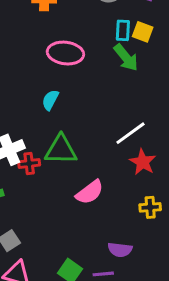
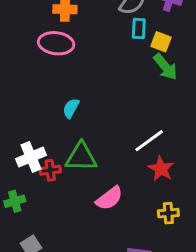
cyan rectangle: (123, 30) -> (139, 28), moved
pink ellipse: (65, 53) -> (56, 43), moved
green arrow: (126, 58) -> (165, 67), moved

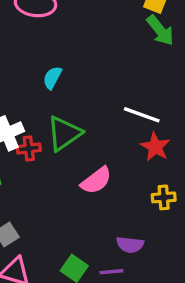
white line: (149, 141) -> (142, 115), turned 56
green triangle: (81, 157) -> (64, 133), turned -36

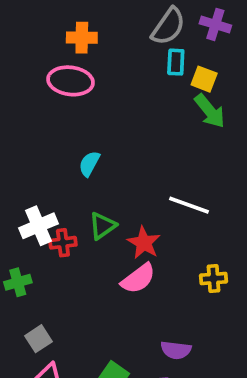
green triangle: (64, 133) -> (102, 226), size x0.7
red star: (155, 147) -> (144, 243), moved
yellow cross: (164, 197) -> (214, 278), moved

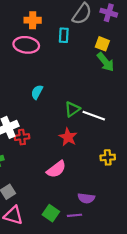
cyan rectangle: (176, 62) -> (64, 35), moved
green triangle: (102, 226) -> (72, 109), moved
pink semicircle: (138, 278) -> (56, 169), moved

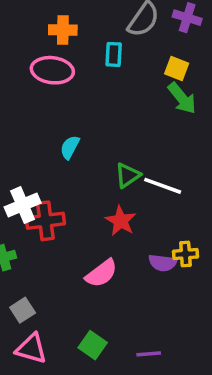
red cross: (22, 137) -> (45, 221), size x1.5
purple semicircle: (86, 198) -> (163, 263), moved
purple line: (74, 215) -> (149, 354), moved

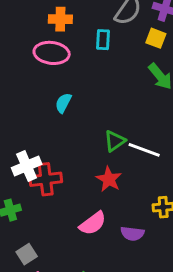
yellow square: (177, 68) -> (156, 38), moved
cyan semicircle: (70, 147) -> (63, 103), moved
purple semicircle: (163, 263) -> (132, 234), moved

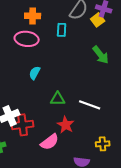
yellow square: (156, 38) -> (98, 20), moved, turned 32
green triangle: (115, 141) -> (58, 99), moved, turned 35
pink semicircle: (93, 223) -> (50, 142), moved

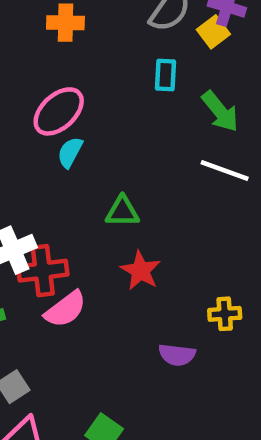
cyan rectangle: (62, 30) -> (166, 75), moved
pink ellipse: (27, 39) -> (59, 111), moved, turned -50
white line: (90, 105) -> (225, 171), moved
pink semicircle: (50, 142) -> (65, 309), moved

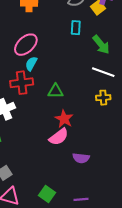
red cross: (43, 271) -> (22, 83), moved
pink semicircle: (65, 309) -> (59, 137), moved
yellow cross: (225, 314) -> (103, 98), moved

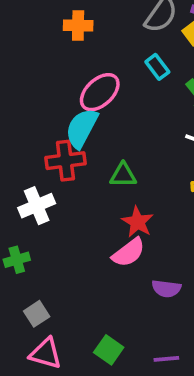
cyan rectangle: (76, 28) -> (157, 67), turned -40
pink ellipse: (26, 45) -> (100, 92), moved
cyan semicircle: (31, 64) -> (82, 128), size x1.6

